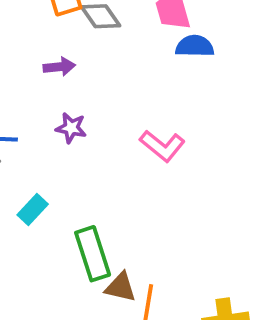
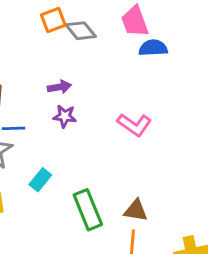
purple arrow: (59, 67) -> (59, 87), moved
brown triangle: (120, 287) -> (136, 211), moved

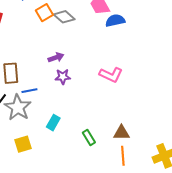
green rectangle: (88, 210) -> (89, 138), size x0.6

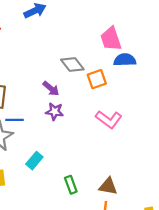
orange square: (44, 13) -> (97, 79), moved
gray diamond: (64, 17) -> (72, 64), moved
purple arrow: (56, 57) -> (51, 89), turned 49

